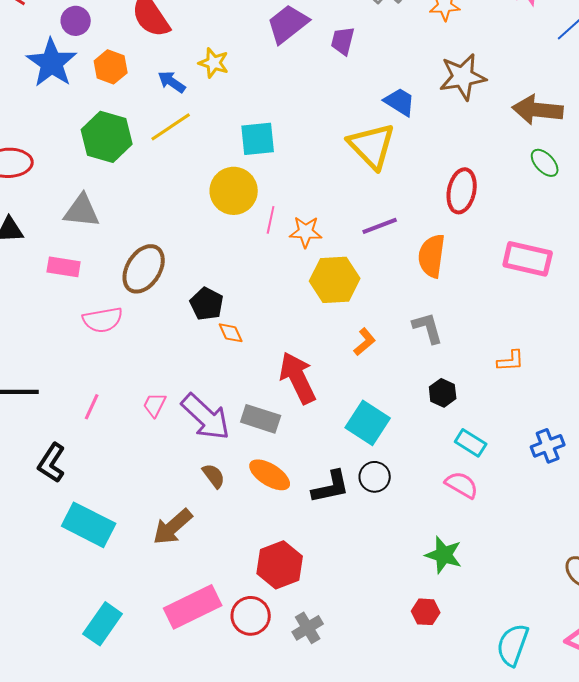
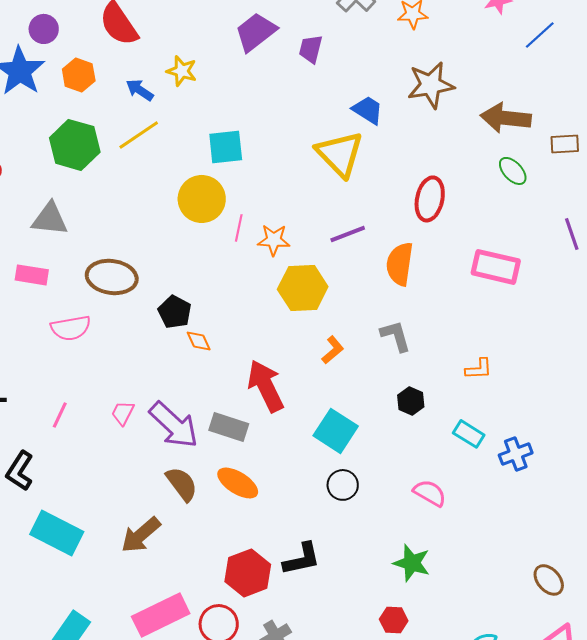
brown ellipse: (144, 269) -> (112, 277), turned 66
cyan rectangle: (471, 443) -> (469, 434), moved
brown semicircle: (214, 476) -> (182, 484), size x1.4
black L-shape: (331, 487) -> (302, 559), moved

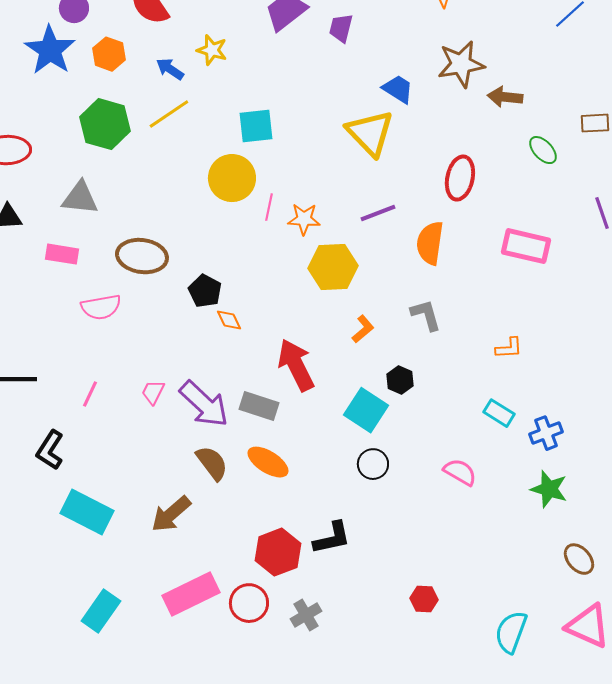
brown arrow: (506, 118) -> (505, 97), moved, size x0.7
black hexagon: (411, 401) -> (400, 380), moved
green star: (412, 563) -> (549, 489), moved

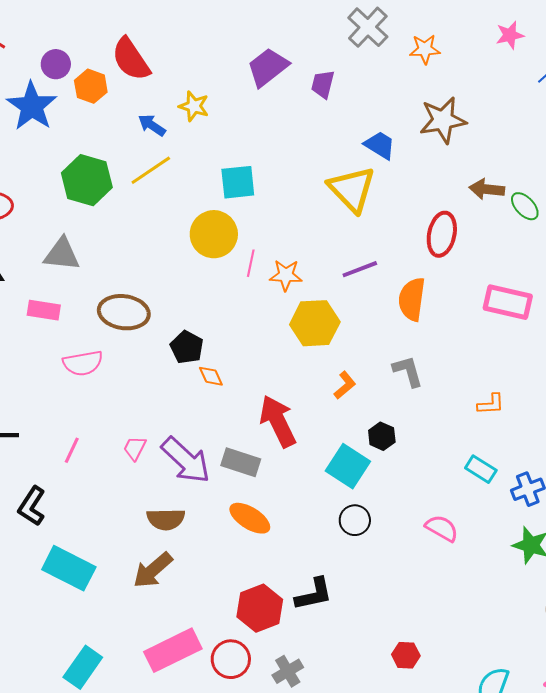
orange hexagon: (109, 54) -> (91, 86), moved
brown arrow: (505, 97) -> (487, 189), moved
brown semicircle: (212, 463) -> (166, 519), moved, turned 126

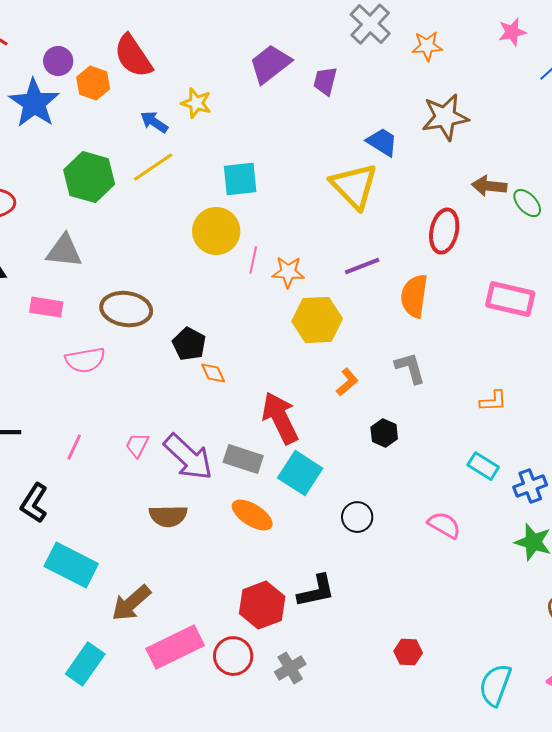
cyan square: (348, 466) -> (300, 473), moved
brown arrow: (153, 570) -> (131, 603), moved

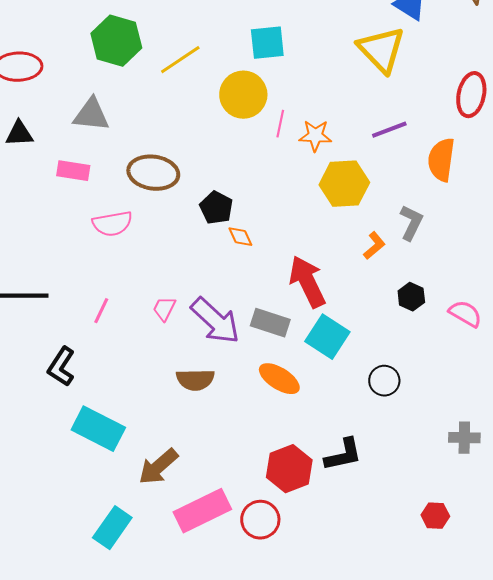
yellow line: (153, 167) -> (180, 60), moved
gray L-shape: (410, 368) -> (411, 223), moved, turned 42
pink semicircle: (444, 525) -> (465, 314), moved
gray cross: (290, 668) -> (464, 438), moved, turned 32

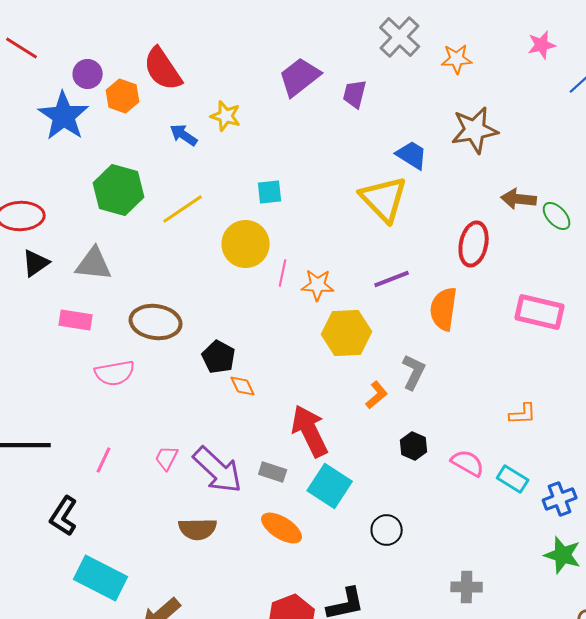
cyan square: (267, 43) -> (270, 192), size x0.7
black triangle: (19, 134) -> (36, 263), moved, turned -32
gray rectangle: (270, 323) -> (273, 472), size x0.7

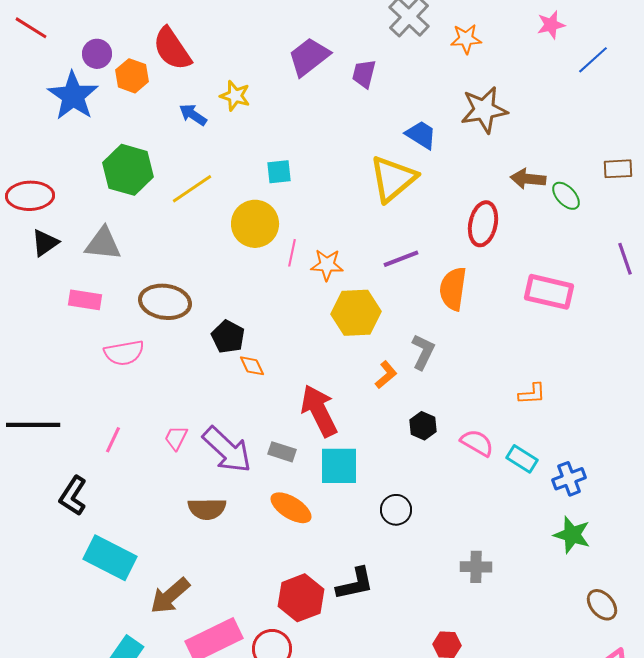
yellow triangle: (384, 199) -> (393, 179), turned 34
cyan square: (330, 486) -> (339, 466), turned -33

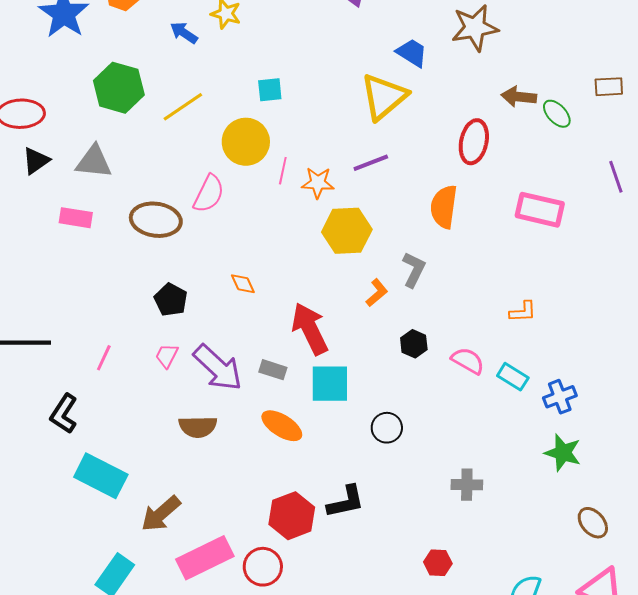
purple line: (401, 259) -> (371, 163), moved
black pentagon: (228, 337) -> (171, 300), moved
pink semicircle: (124, 353) -> (209, 194), moved, turned -54

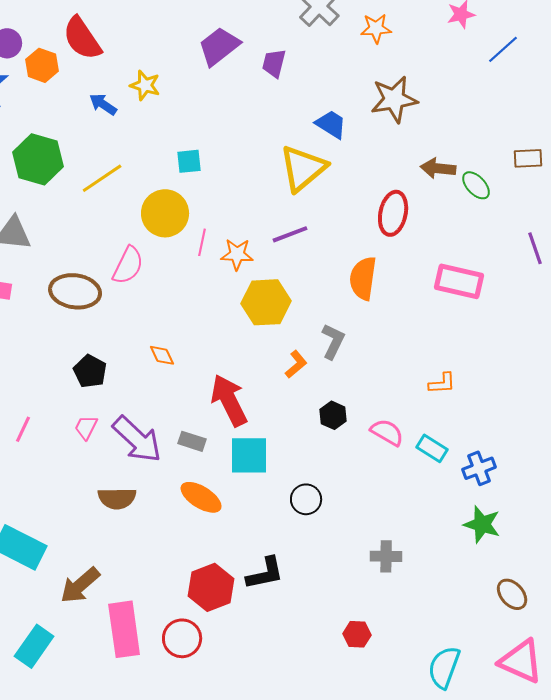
pink rectangle: (205, 558) -> (124, 629), turned -72

